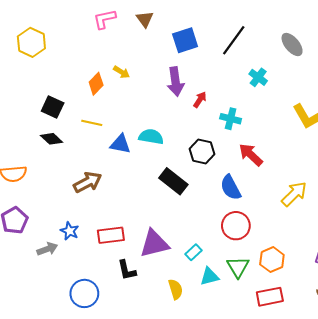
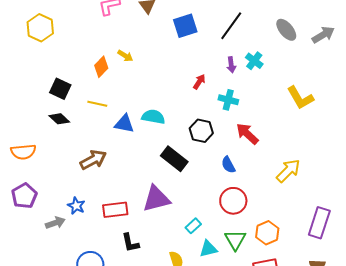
purple arrow: (175, 82) -> (231, 65), moved, size x0.6
blue semicircle: (231, 188) -> (228, 165), size x0.7
purple triangle: (154, 244) -> (156, 199), moved

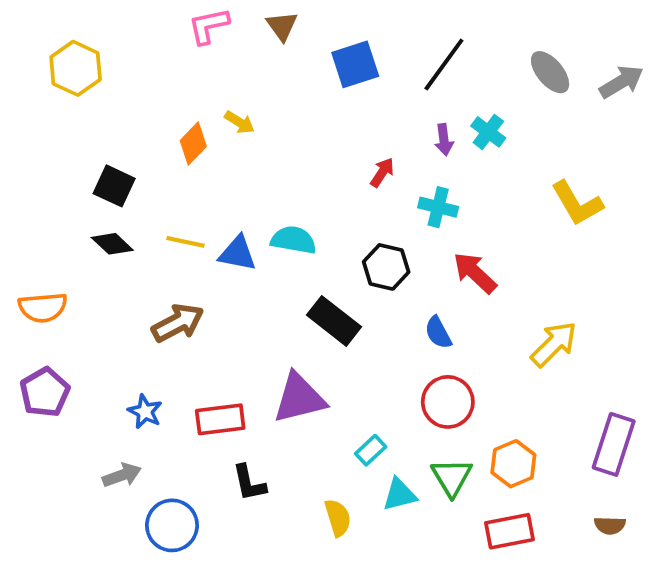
yellow line: (97, 104) -> (185, 242), moved
gray arrow: (55, 223) -> (122, 475), moved

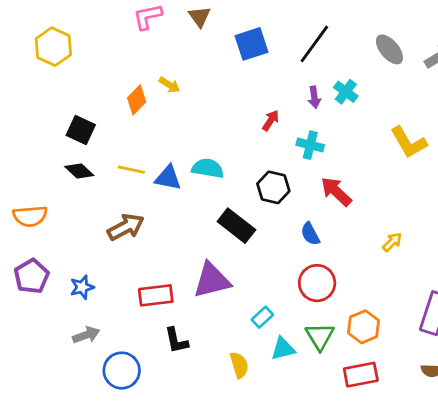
yellow arrow: (554, 344) -> (392, 242), size x0.6
blue star: (145, 412) -> (82, 287), moved, turned 30

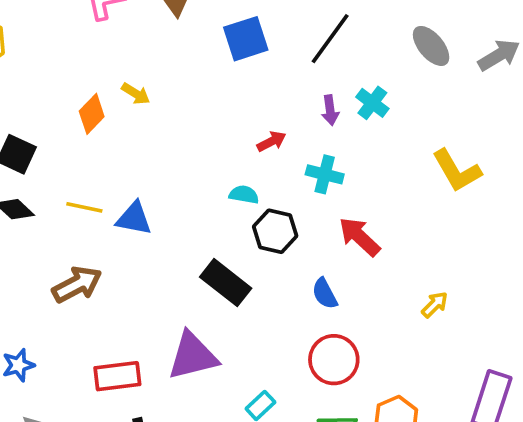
red arrow: (271, 120) -> (271, 141), turned 30
cyan semicircle: (208, 168) -> (244, 195), moved, size x0.7

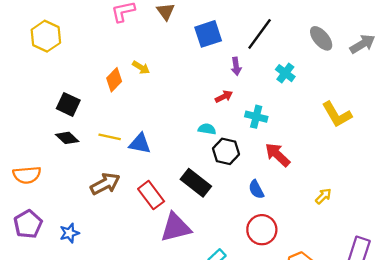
purple arrow: (330, 110) -> (236, 66), moved
red rectangle: (117, 376) -> (151, 195), moved, turned 60

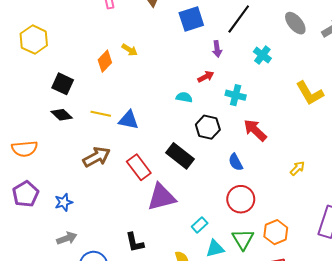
yellow hexagon: (46, 36) -> (34, 40), moved
cyan semicircle: (207, 129) -> (184, 97), moved

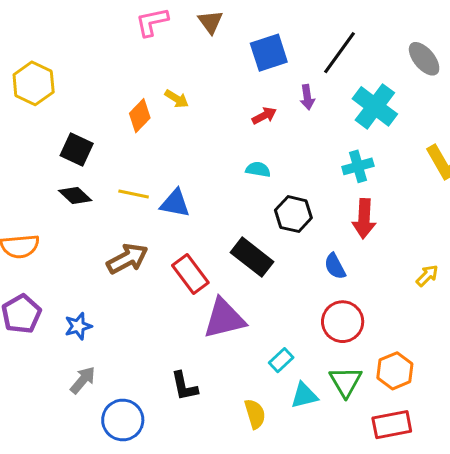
cyan cross: (262, 55) -> (375, 106), size x1.6
red arrow: (206, 77) -> (264, 116), moved
cyan cross: (236, 95) -> (358, 166), moved, turned -30
red arrow: (255, 130) -> (364, 219), turned -130
gray arrow: (67, 238) -> (83, 380), turned -30

